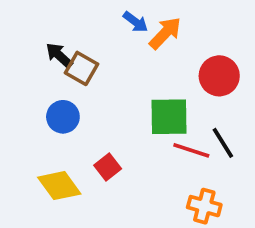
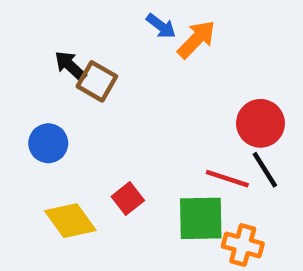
red circle: (219, 76) -> (260, 123), moved
blue circle: (63, 117) -> (48, 143), moved
green square: (169, 117) -> (201, 218), moved

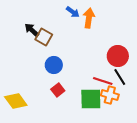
orange arrow: (196, 39) -> (89, 18), turned -36
blue circle: (48, 143) -> (54, 65), moved
yellow diamond: (70, 221) -> (16, 101), moved
orange cross: (243, 245) -> (110, 95), moved

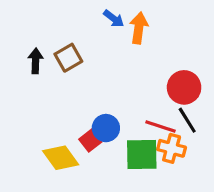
black arrow: (32, 30) -> (36, 61), moved, turned 49
brown square: (44, 37) -> (68, 58), turned 30
blue circle: (54, 65) -> (106, 128), moved
yellow diamond: (16, 101) -> (61, 158), moved

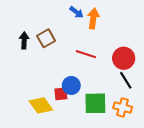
red line: (161, 126) -> (86, 54), moved
red square: (90, 141) -> (61, 94), turned 32
orange cross: (172, 148) -> (123, 107), moved

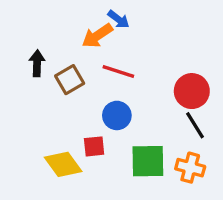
orange arrow: (93, 18) -> (97, 36), moved, turned -132
brown square: (46, 38) -> (70, 80), moved
red line: (86, 54) -> (118, 71), moved
blue circle: (71, 85) -> (117, 115), moved

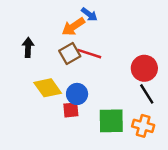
brown square: (70, 80) -> (70, 54), moved
blue circle: (117, 115) -> (77, 94), moved
yellow diamond: (63, 164) -> (48, 88), moved

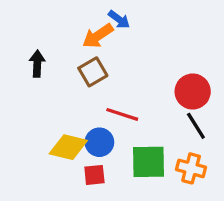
red line: (89, 54) -> (122, 114), moved
yellow diamond: (48, 88) -> (68, 147), moved, turned -40
blue circle: (77, 94) -> (99, 142), moved
red square: (71, 110) -> (94, 175), moved

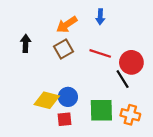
blue arrow: (119, 19) -> (100, 17), moved, turned 56
red line: (122, 114) -> (100, 53), moved
black line: (196, 126) -> (123, 79), moved

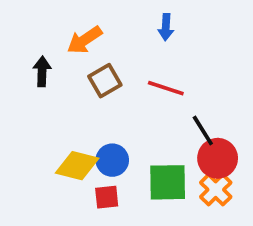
orange arrow: (67, 24) -> (85, 40), moved
red circle: (131, 62) -> (218, 158), moved
orange cross: (130, 115) -> (216, 190), turned 30

